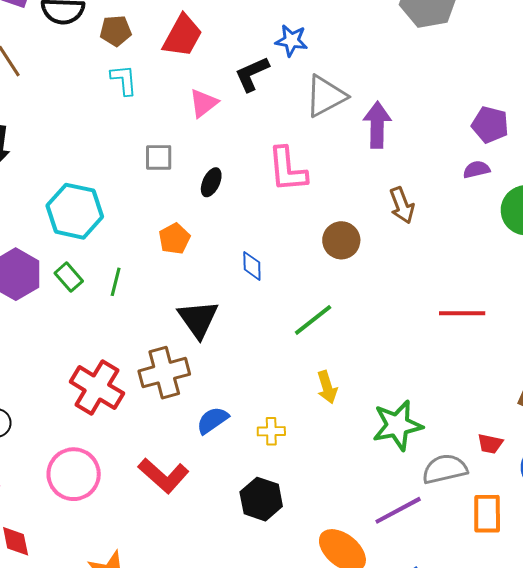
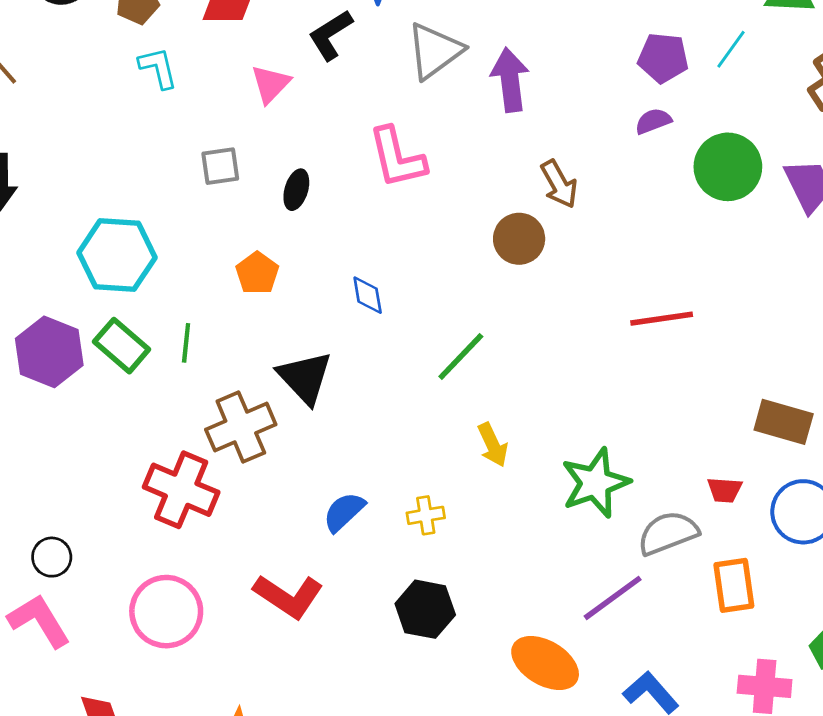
brown circle: (341, 240) -> (519, 239), moved
green rectangle: (69, 277) -> (122, 346), size x1.4
brown cross: (164, 373) -> (241, 427), moved

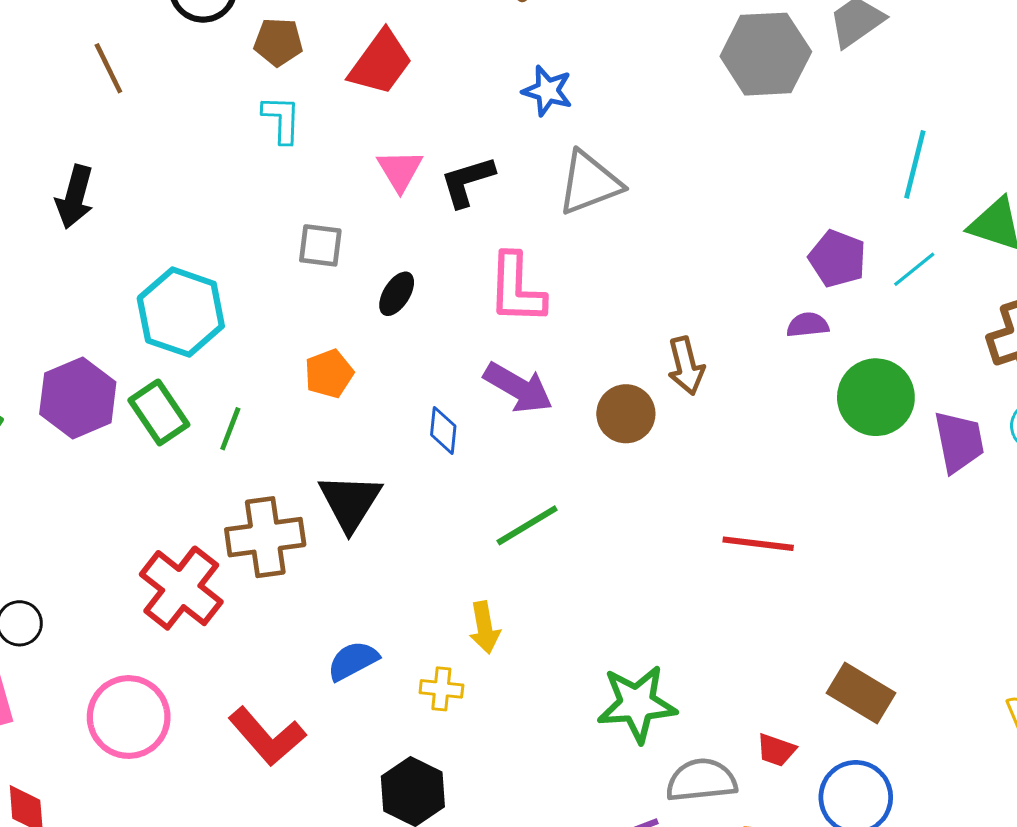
black L-shape: (331, 35) -> (467, 181), moved
purple arrow: (510, 80) -> (518, 388), moved, turned 112
pink triangle: (271, 84) -> (400, 170), turned -30
yellow arrow: (493, 445) -> (485, 628), moved

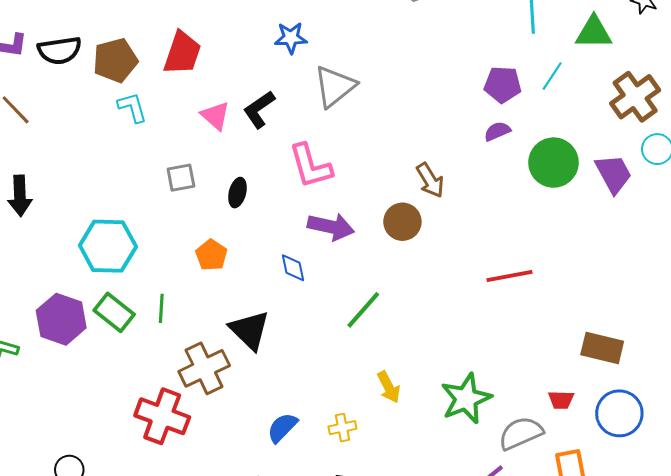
brown pentagon: (278, 42) -> (115, 60), size x1.4
yellow arrow: (485, 628) -> (389, 387), moved

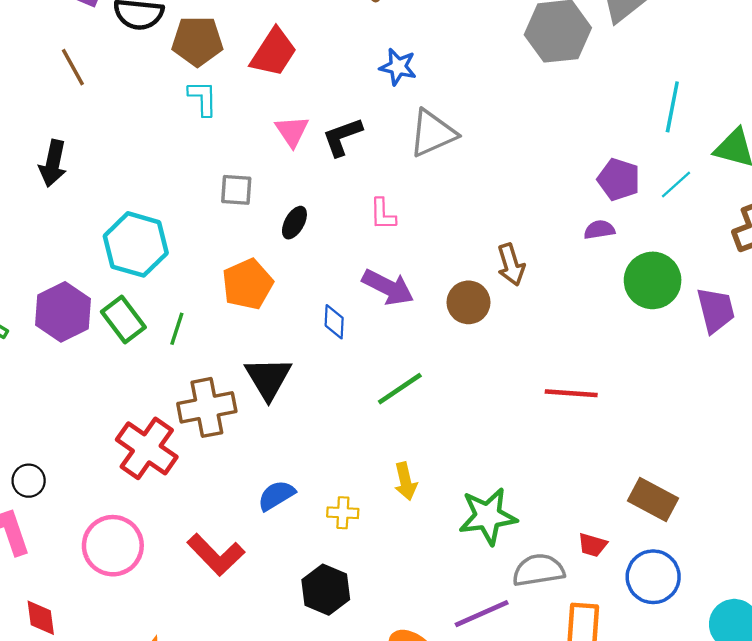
pink L-shape: (310, 166) -> (383, 214), size x0.6
orange pentagon: (211, 255) -> (248, 284), size x1.4

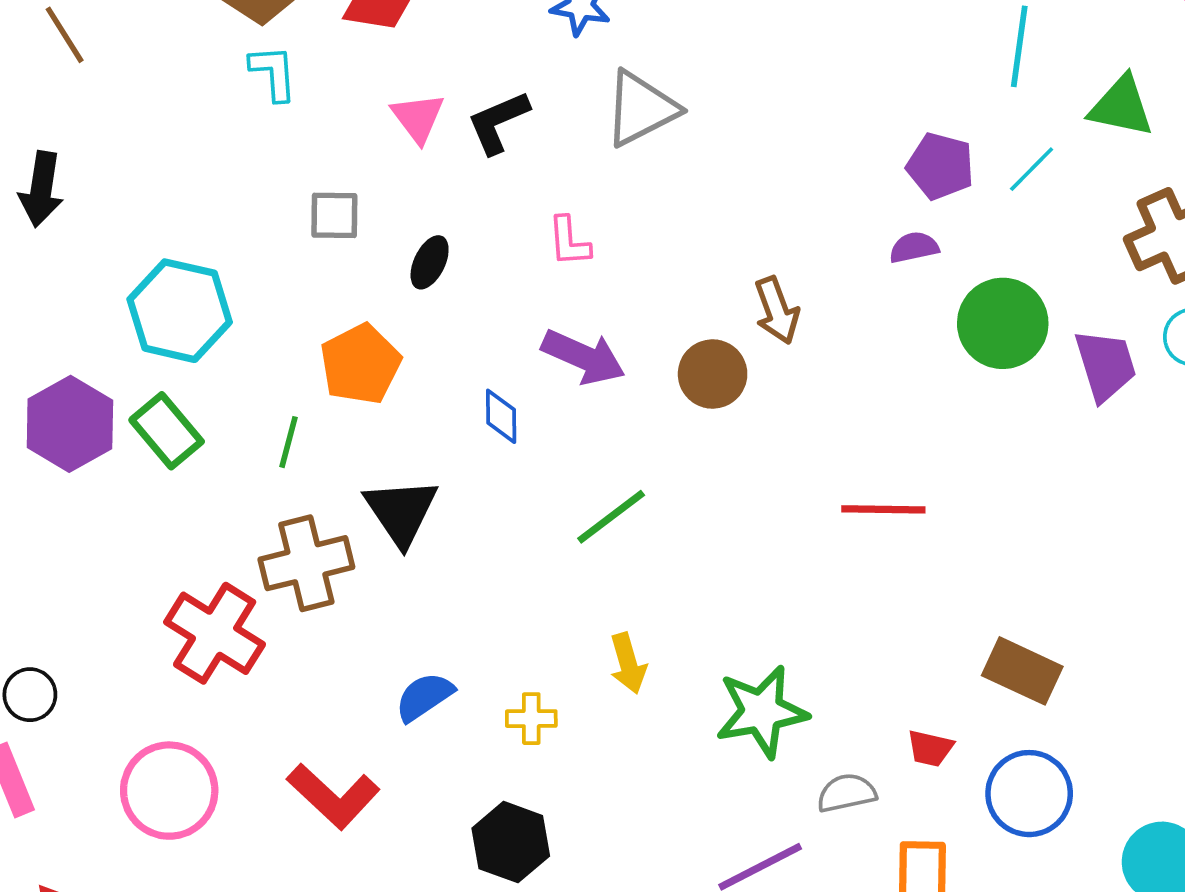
green line: (177, 329) -> (288, 442), moved
gray semicircle: (538, 570) -> (847, 793), size x0.7

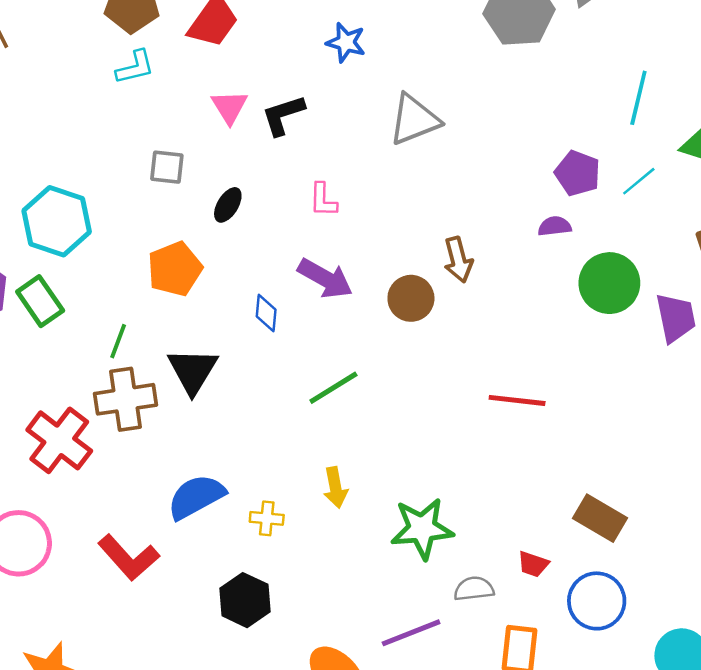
cyan L-shape: (273, 73) -> (135, 67), turned 75
gray triangle: (641, 109) -> (414, 120), moved
green line: (288, 442) -> (118, 341), moved
blue semicircle: (424, 697) -> (196, 497), size x1.4

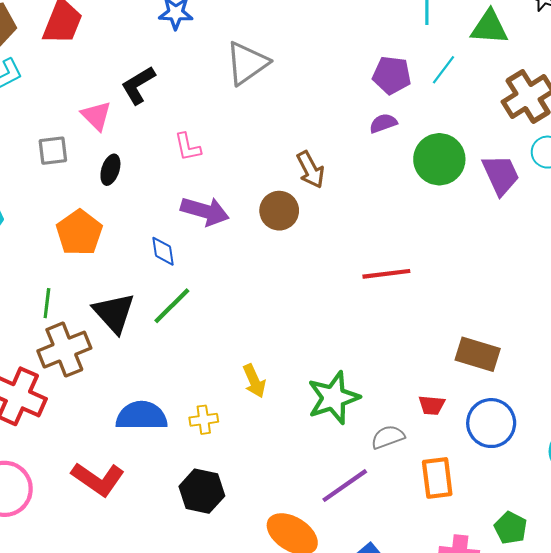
pink triangle: (229, 107) -> (96, 116), moved
green line: (333, 388) -> (172, 306), moved
blue semicircle: (196, 497) -> (142, 416), turned 42

